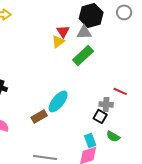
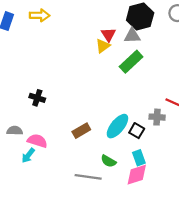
cyan ellipse: (58, 101) -> (117, 126), moved
black square: (100, 116) -> (137, 131), moved
green semicircle: (113, 136) -> (108, 161), moved

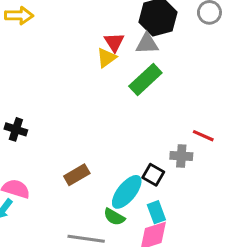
cyan ellipse: (117, 126) -> (127, 192), moved

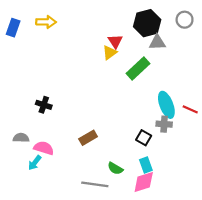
gray triangle: (147, 44) -> (157, 42), moved
red line: (203, 136) -> (190, 109), moved
cyan ellipse: (127, 192) -> (166, 105), moved, turned -60

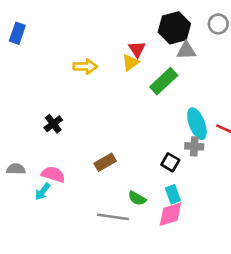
yellow arrow: (46, 22) -> (85, 67), moved
black cross: (44, 105) -> (53, 124), turned 35
gray semicircle: (21, 138) -> (16, 169), moved

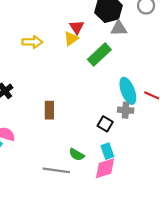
brown rectangle: (105, 162) -> (49, 110), moved, turned -60

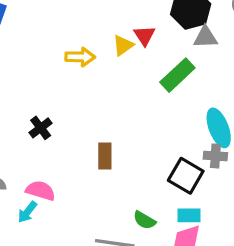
yellow triangle: (71, 39) -> (123, 45), moved
black square: (105, 124) -> (186, 176), size x1.5
cyan rectangle: (107, 151) -> (189, 215), turned -70

